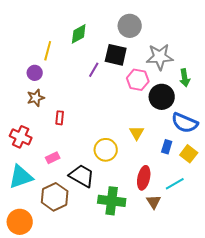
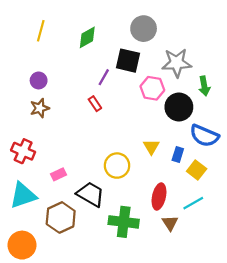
yellow line: (48, 51) -> (41, 31), moved
red rectangle: (60, 118) -> (95, 104), moved, turned -40
blue rectangle: (167, 147) -> (178, 154), moved
yellow square: (189, 154) -> (197, 170), moved

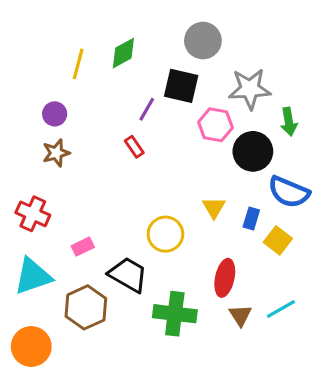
yellow line: (41, 31) -> (78, 64), moved
cyan line: (193, 203) -> (281, 309), moved

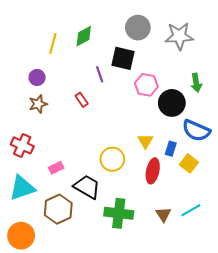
gray star: (250, 89) -> (179, 36), moved
purple line: (147, 109) -> (100, 74), turned -49
red rectangle: (134, 147) -> (82, 100), moved
red ellipse: (225, 278) -> (153, 171), moved

